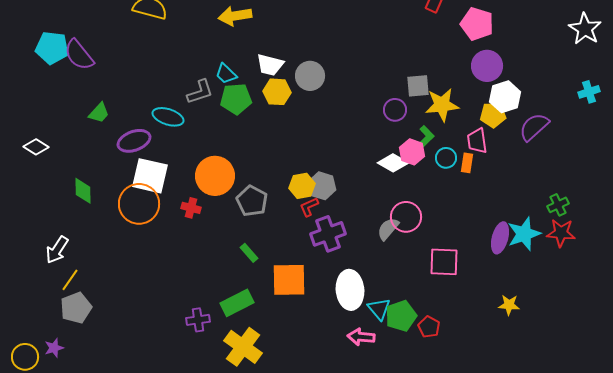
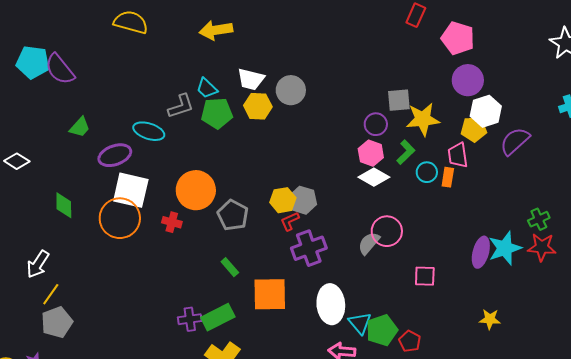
pink hexagon: (412, 152) -> (371, 153), moved
pink square: (444, 262) -> (425, 276), size x0.7
purple cross: (198, 320) -> (190, 319), moved

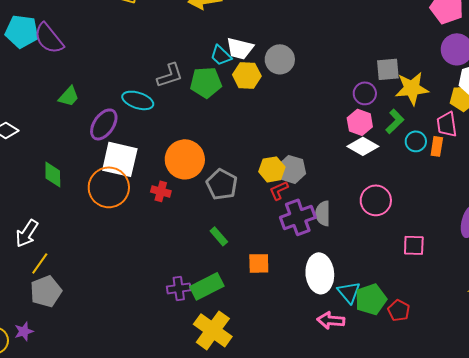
cyan trapezoid: (207, 88) -> (221, 55), moved
purple ellipse: (115, 155) -> (104, 124), turned -36
gray semicircle: (369, 243) -> (323, 213), moved, turned -40
orange square: (270, 294) -> (259, 263), size x0.6

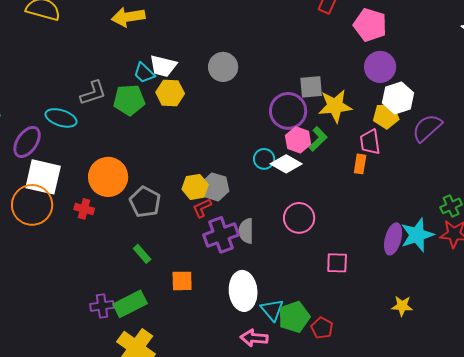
gray circle: (280, 59) -> (223, 67), moved
purple circle: (365, 93) -> (288, 111), size x1.6
pink hexagon: (360, 122) -> (298, 140), moved
cyan circle: (416, 141) -> (264, 159), moved

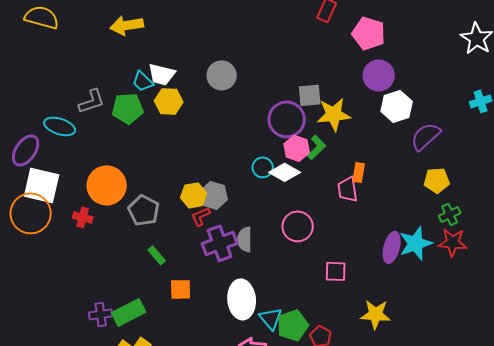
yellow pentagon: (386, 116) -> (437, 180), moved
pink trapezoid: (370, 142) -> (348, 189), moved
green rectangle: (142, 254) -> (157, 255), moved
yellow star: (402, 306) -> (376, 314), moved, size x1.4

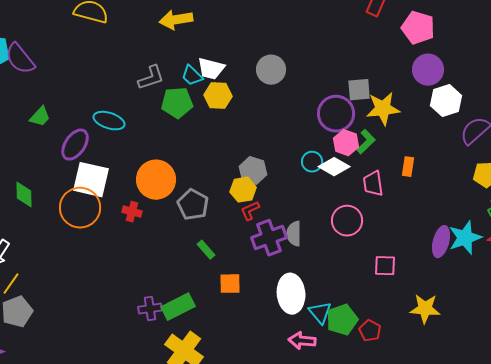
gray L-shape: (92, 101) -> (151, 78), moved
pink trapezoid: (348, 189) -> (373, 184), moved
gray hexagon: (214, 195) -> (253, 171), moved

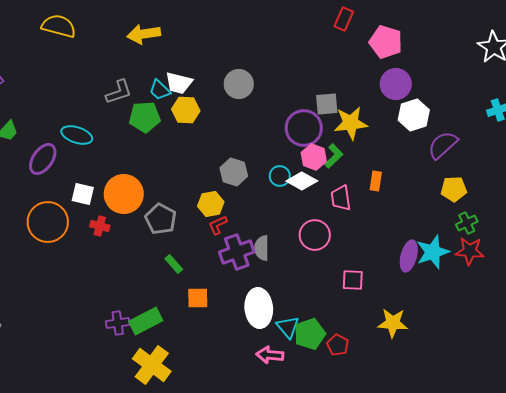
gray hexagon: (253, 171) -> (234, 172), moved
white square: (91, 180) -> (83, 194), moved, size x0.6

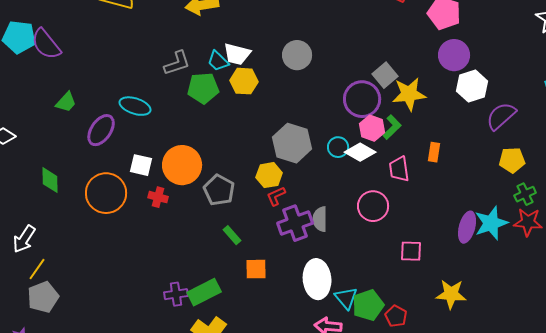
gray square: (327, 104) -> (385, 75), turned -35
gray hexagon: (234, 172) -> (292, 143), size x1.4

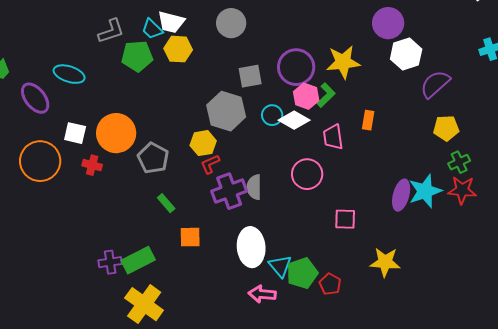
gray square: (385, 75) -> (250, 76), moved, turned 30
purple ellipse: (101, 130) -> (35, 98), turned -72

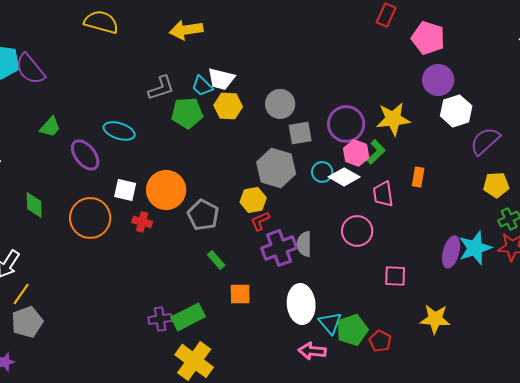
gray circle: (231, 23) -> (280, 104), moved

